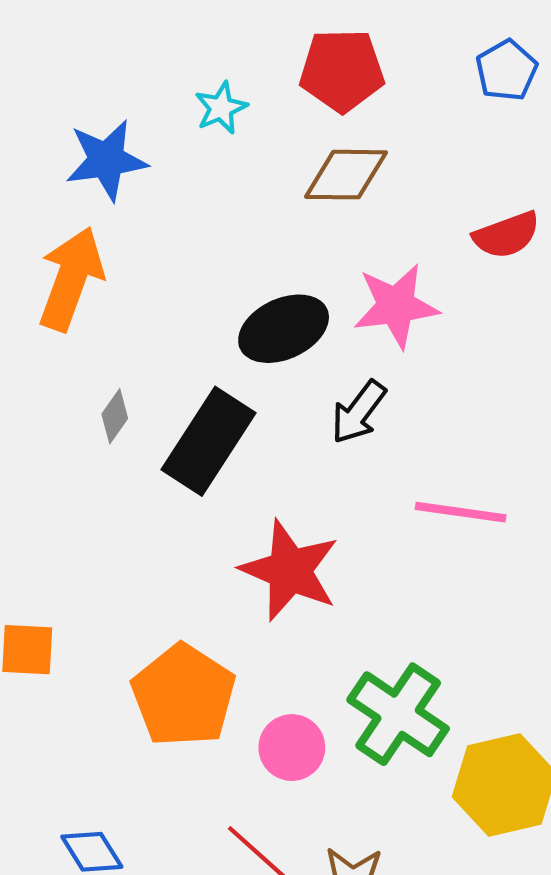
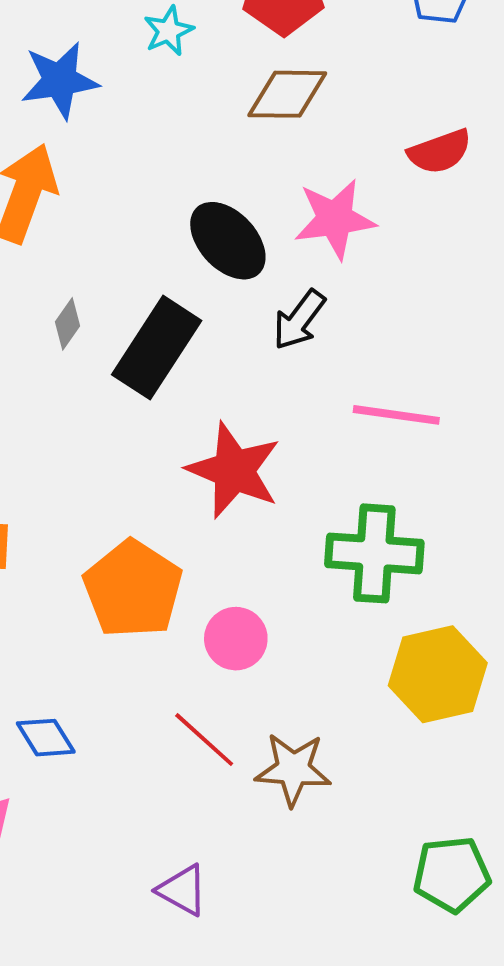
black ellipse: (284, 329) -> (228, 241), turned 72
green cross: (398, 714) -> (374, 553), moved, turned -30

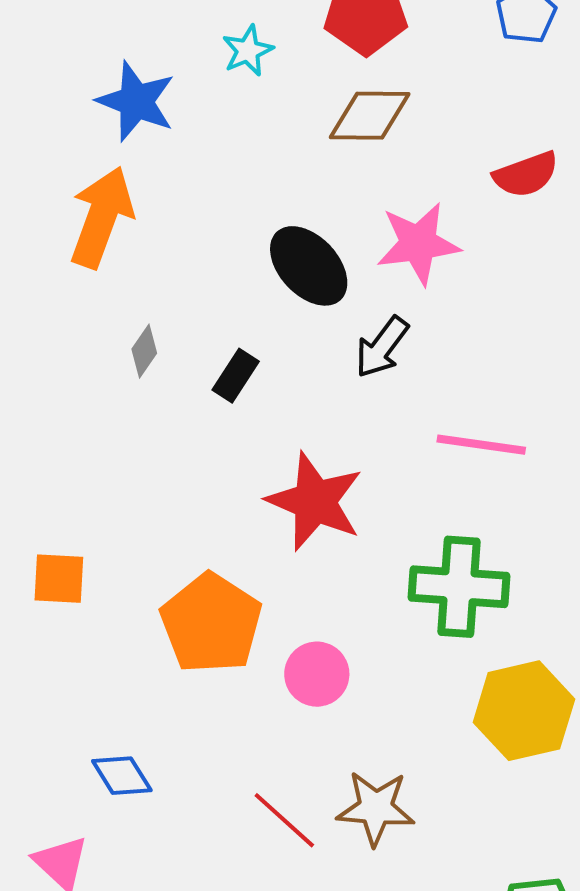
blue star: (60, 80) -> (136, 101), turned 30
black rectangle: (157, 348) -> (236, 376), size x0.5
red line: (204, 740) -> (284, 820), moved

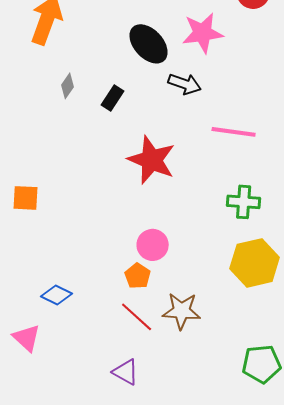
black arrow: (382, 347) -> (185, 84), turned -108
green cross: (459, 587) -> (244, 202), moved, size x0.7
orange pentagon: (211, 623) -> (138, 276), moved, size x0.5
blue diamond: (122, 776) -> (57, 295), turned -32

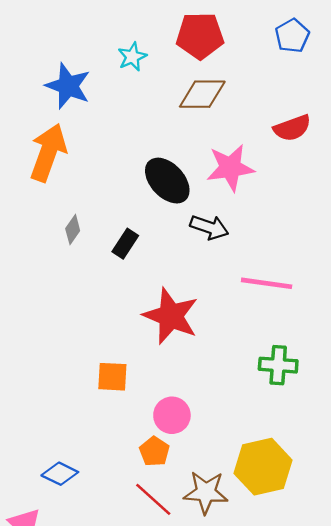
orange square: (26, 198) -> (112, 377), moved
yellow hexagon: (255, 263) -> (263, 467), moved

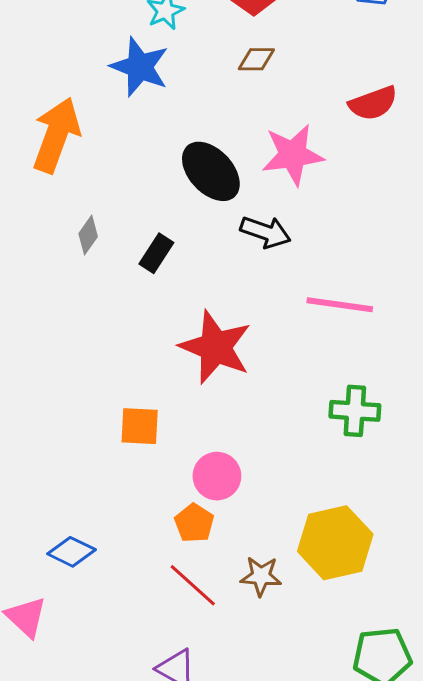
blue star: (68, 86) -> (140, 67), moved
brown diamond: (202, 94) -> (256, 59), size x0.6
brown star: (206, 492) -> (261, 576), size x0.7

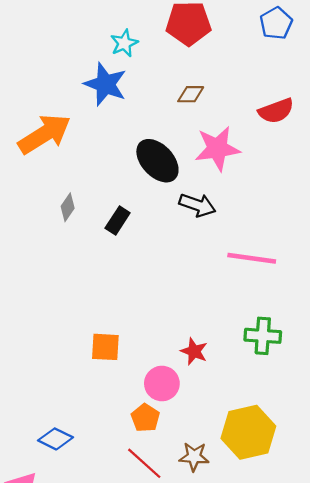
brown diamond: (256, 59) -> (191, 94), moved
orange arrow: (56, 135) -> (44, 134), turned 38
red star: (215, 347) -> (194, 351), moved, size x0.5

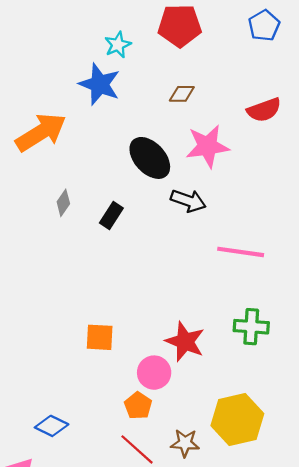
red star: (194, 351) -> (185, 342), size x1.5

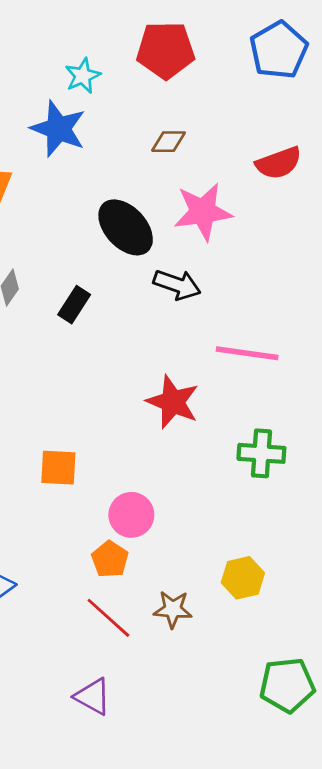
blue pentagon: (264, 26) -> (279, 50), size x1.4
red star: (185, 342) -> (173, 402), moved
yellow hexagon: (237, 420) -> (243, 578), size x0.6

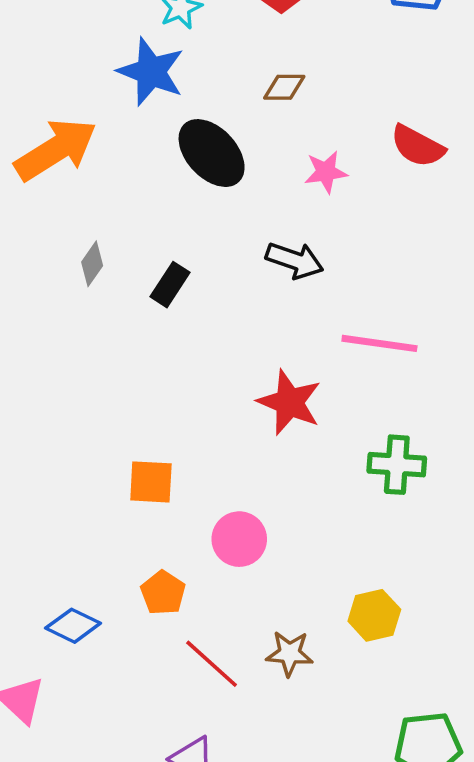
red semicircle: (279, 163) -> (418, 146), moved, turned 48
pink star: (203, 212) -> (326, 172), size x0.6
black ellipse: (126, 227) -> (212, 153), moved
orange pentagon: (110, 559) -> (163, 593), moved

